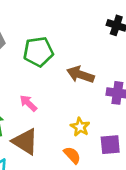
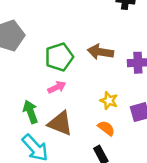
green pentagon: (38, 52) -> (59, 57), moved
pink arrow: (28, 103) -> (57, 87), turned 120

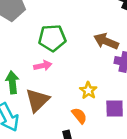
brown arrow: (100, 52) -> (106, 41), moved
brown triangle: (60, 123) -> (37, 100), turned 40

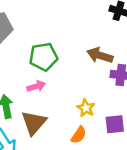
orange semicircle: (79, 116) -> (79, 135), turned 78

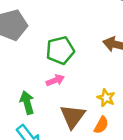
brown triangle: (34, 123) -> (73, 116), moved

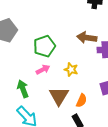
yellow star: (106, 98) -> (71, 69), moved

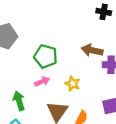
green pentagon: (44, 46) -> (46, 56), turned 30

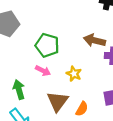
pink arrow: (42, 81) -> (43, 71), turned 48

